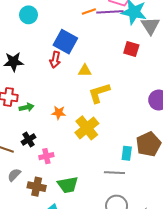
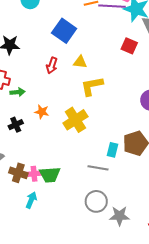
red arrow: (55, 60) -> (52, 66), moved
orange star: (59, 113) -> (42, 112), moved
pink cross: (46, 156) -> (34, 174), moved

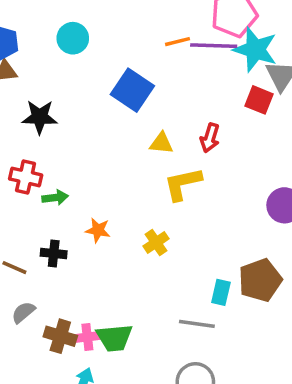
red square: (129, 46) -> (259, 100), moved
red arrow: (52, 66) -> (210, 138), moved
yellow cross: (75, 120) -> (156, 242), size x0.6
black cross: (16, 125) -> (54, 253), turned 32

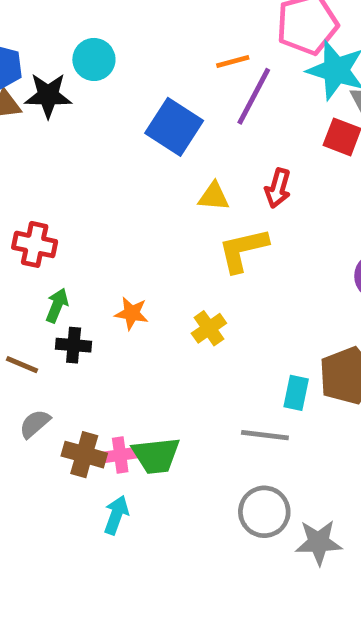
purple line: (214, 46) -> (254, 96), moved, turned -63
black star: (40, 117) -> (48, 95), moved
green arrow: (55, 198) -> (57, 305), moved, turned -60

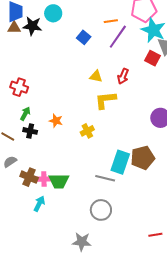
blue square: (174, 127) -> (84, 37), moved, size x0.6
cyan rectangle: (296, 393) -> (120, 162), size x1.6
gray star: (319, 542) -> (82, 242), moved

